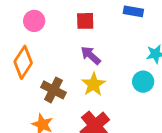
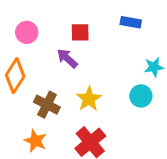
purple arrow: (91, 55) -> (67, 58), moved

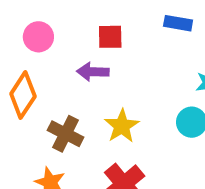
purple arrow: (67, 58) -> (93, 72), turned -40

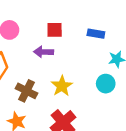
blue rectangle: (178, 23) -> (96, 34), moved

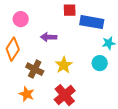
red square: (55, 30) -> (70, 10), moved
blue rectangle: (96, 34) -> (92, 22), size x1.6

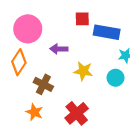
pink circle: (21, 19) -> (28, 29), size x1.6
yellow star: (64, 65) -> (83, 71), moved, turned -30

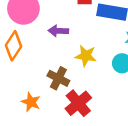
brown cross: (43, 84) -> (58, 78), moved

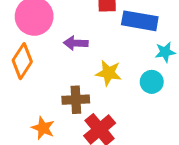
brown cross: (58, 78) -> (76, 100), turned -30

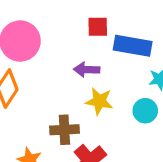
purple arrow: (76, 43) -> (87, 70), moved

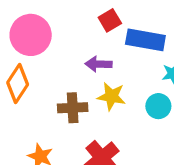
red square: (98, 27) -> (110, 20), turned -30
brown cross: (64, 130) -> (73, 108), moved

